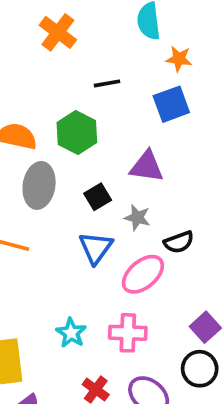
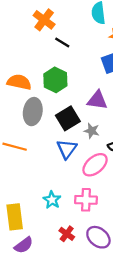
black line: (107, 83) -> (62, 42), moved, turned 42
black square: (98, 197) -> (68, 118), size x1.5

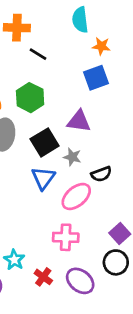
orange cross: (44, 20) -> (17, 28), turned -35
cyan star: (52, 200) -> (14, 260), moved

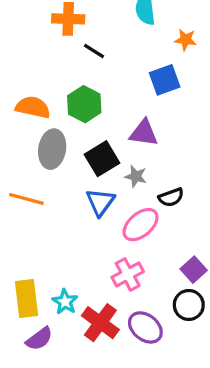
orange star: (101, 46) -> (186, 40), moved
pink cross: (66, 237) -> (128, 274), turned -30
red cross: (43, 277) -> (100, 323), size x1.6

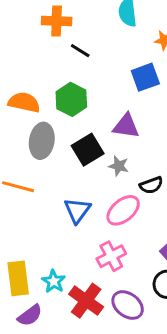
blue triangle: (100, 202) -> (77, 210), moved

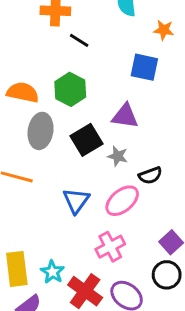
blue square: (145, 77) -> (144, 67), turned 32

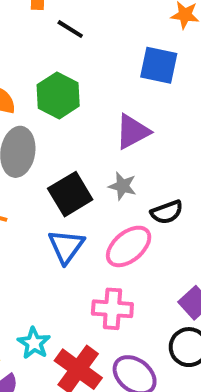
purple triangle: (125, 116) -> (133, 132), turned -36
black square: (87, 140) -> (70, 194), moved
pink cross: (110, 247) -> (112, 309), turned 32

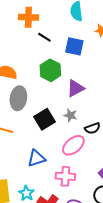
blue square: (159, 65) -> (74, 46), moved
green hexagon: (58, 95) -> (50, 70), moved
blue triangle: (66, 246) -> (36, 158), moved, turned 36

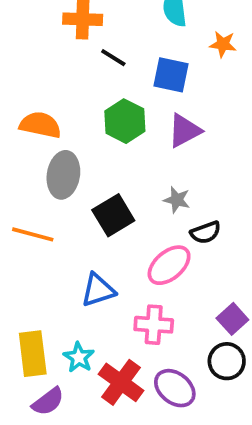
purple triangle: (75, 88) -> (184, 131), moved
gray star: (70, 115) -> (177, 200), moved

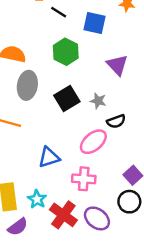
purple triangle: (184, 131) -> (117, 65), moved, turned -45
black square: (113, 215) -> (67, 99), moved

